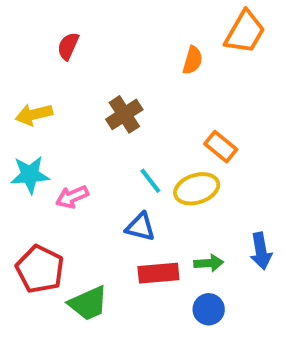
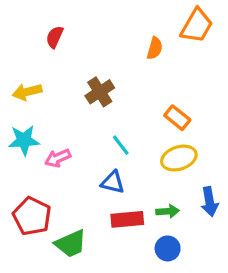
yellow ellipse: (197, 189) -> (179, 158), moved

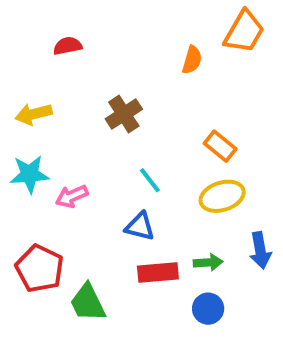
red semicircle: (55, 37) -> (68, 46), turned 55
green trapezoid: (71, 244) -> (88, 303), turned 88

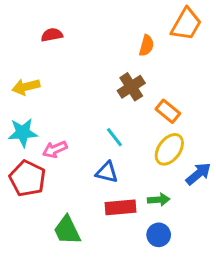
brown cross: (124, 114) -> (131, 87), moved
yellow ellipse: (222, 196) -> (169, 149), turned -36
blue arrow: (260, 250) -> (198, 174), moved, turned -120
red pentagon: (40, 268) -> (27, 178), moved

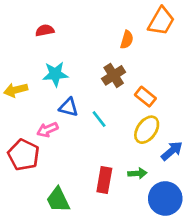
yellow arrow: (26, 87) -> (16, 90), moved
cyan star: (23, 133) -> (55, 74), moved
blue triangle: (107, 172) -> (69, 107), moved
red rectangle: (121, 207) -> (104, 180), turned -75
blue circle: (159, 235) -> (165, 198), moved, size x1.6

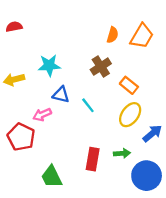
orange trapezoid: (161, 21) -> (142, 36), moved
red semicircle: (45, 30) -> (14, 27), moved

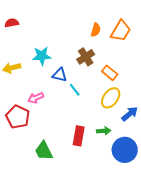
blue triangle: (61, 95) -> (60, 75), moved

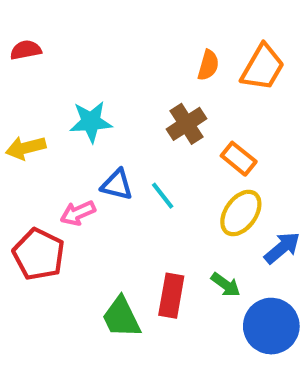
blue triangle: (60, 75) -> (117, 185), moved
green arrow: (104, 131) -> (226, 285), turned 40
green trapezoid: (44, 151) -> (121, 317), moved

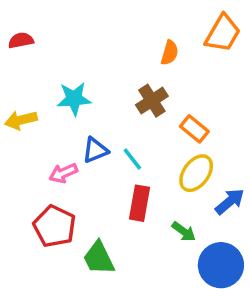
orange trapezoid: (263, 67) -> (223, 33), moved
blue triangle: (117, 185) -> (95, 150), turned -36
red pentagon: (39, 254) -> (55, 226), moved
red rectangle: (171, 296) -> (139, 203), moved

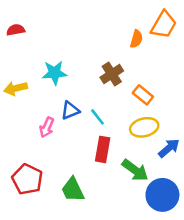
orange semicircle: (170, 53) -> (136, 39), moved
pink arrow: (63, 173) -> (47, 127), turned -42
yellow ellipse: (196, 173) -> (144, 127), turned 40
red pentagon: (55, 226) -> (27, 179), moved
green arrow: (184, 232) -> (135, 170), size x1.5

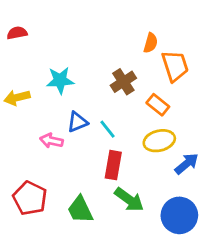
orange trapezoid: (164, 25) -> (175, 66), moved, turned -48
pink arrow: (47, 127) -> (51, 141), turned 78
green arrow: (135, 170) -> (129, 200), moved

